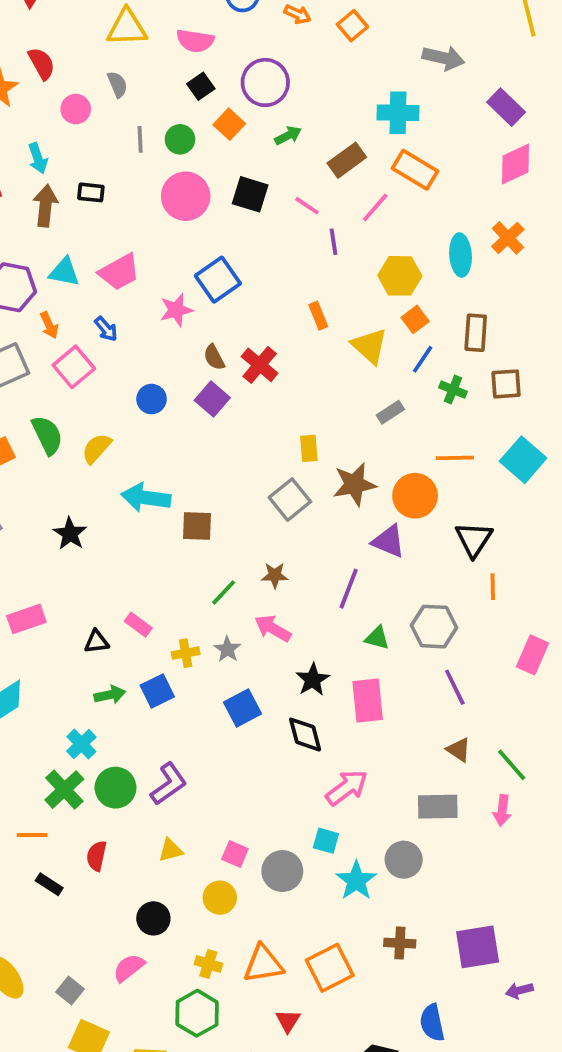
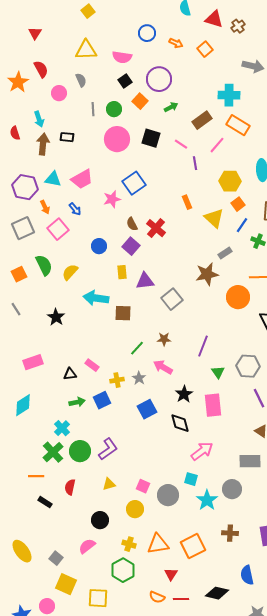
yellow rectangle: (309, 448) -> (122, 272), moved
brown star: (354, 484) -> (207, 274), moved
purple triangle: (388, 541) -> (145, 281), moved, turned -30
green triangle: (377, 638) -> (218, 372), turned 40

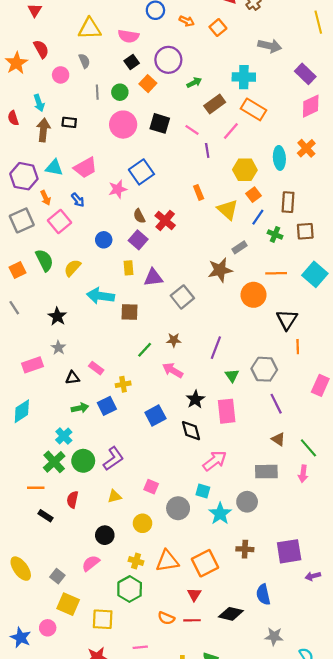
green arrow: (171, 107) -> (194, 82), moved
gray star: (139, 378) -> (58, 348), moved
pink square: (143, 486) -> (151, 487), moved
red triangle: (171, 574) -> (194, 594), moved

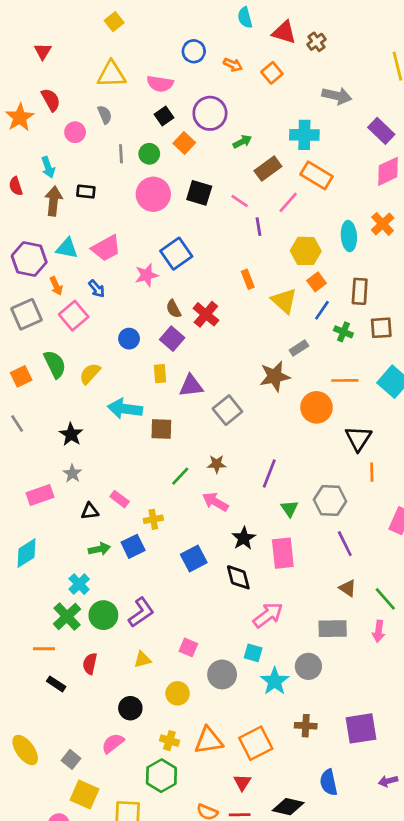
purple arrow: (313, 576) -> (388, 781), moved

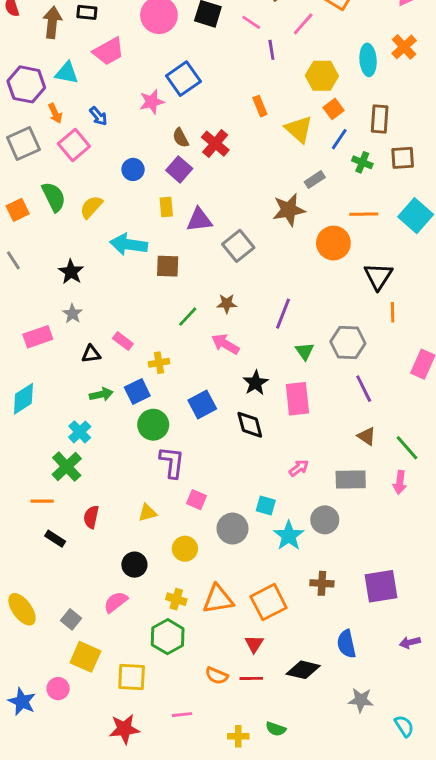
pink trapezoid: (106, 248) -> (109, 51), moved
purple L-shape: (141, 612) -> (172, 462), moved, turned -48
green circle: (103, 615) -> (153, 425), moved
pink arrow: (268, 615) -> (299, 468), moved, size x0.6

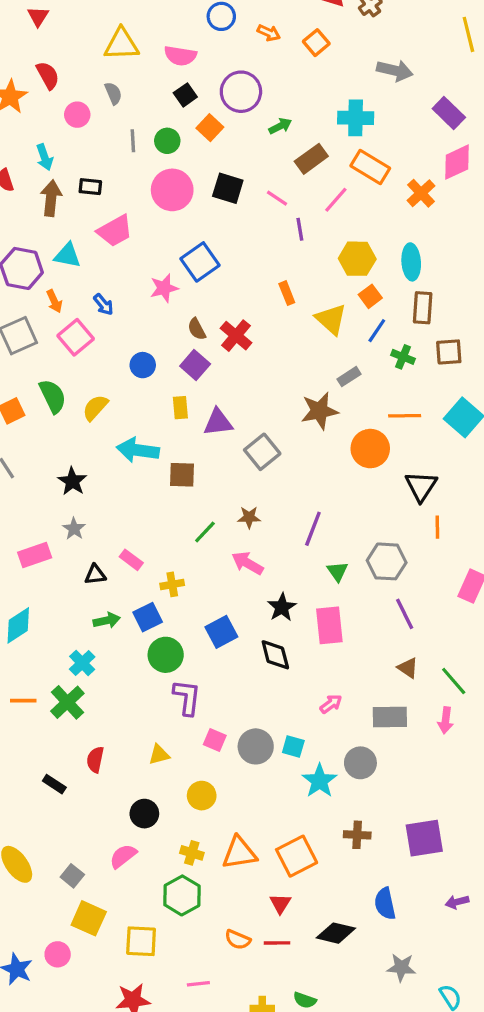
orange cross: (404, 47) -> (421, 193), moved
cyan ellipse: (368, 60) -> (411, 262), moved
orange line: (42, 501) -> (23, 701), moved
gray circle: (233, 529) -> (256, 746), moved

